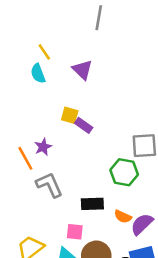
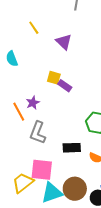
cyan semicircle: (38, 73) -> (12, 59), moved
gray L-shape: (49, 185) -> (38, 133), turned -135
pink square: (75, 232) -> (42, 170), moved, size x1.6

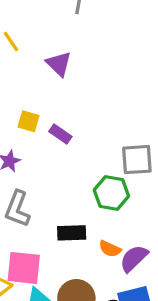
yellow square: (54, 78) -> (29, 121), moved

